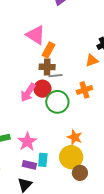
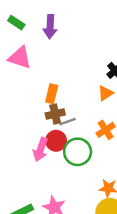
pink triangle: (36, 35) -> (20, 58), moved

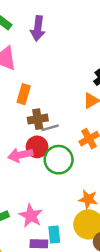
orange rectangle: (52, 94) -> (24, 94), moved
pink arrow: (40, 150) -> (20, 155), turned 55

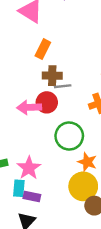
green circle: (59, 160) -> (69, 136), moved
cyan rectangle: (54, 234) -> (19, 188), moved

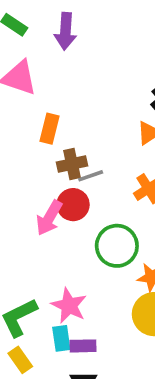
pink arrow: (29, 107) -> (49, 218), turned -45

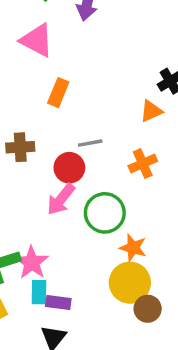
brown cross: (72, 164) -> (20, 147), moved
pink arrow: (49, 218) -> (61, 199), moved
pink star: (69, 306) -> (32, 263), moved

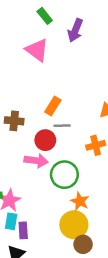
orange rectangle: (58, 93) -> (53, 106), moved
pink arrow: (61, 199) -> (36, 161), turned -130
purple rectangle: (58, 303) -> (23, 230), turned 70

